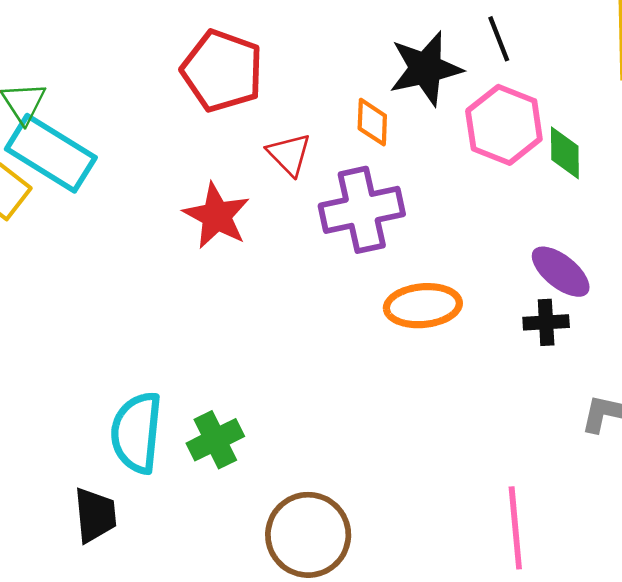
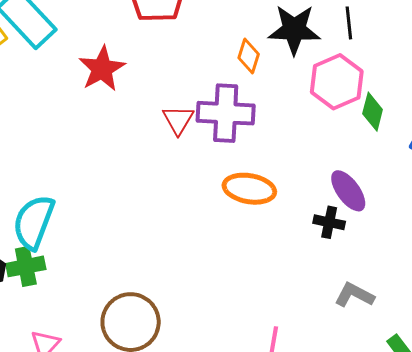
red triangle: (289, 154) -> (178, 120), moved
red star: (217, 216) -> (102, 69), moved
green cross: (215, 440) -> (26, 266), moved

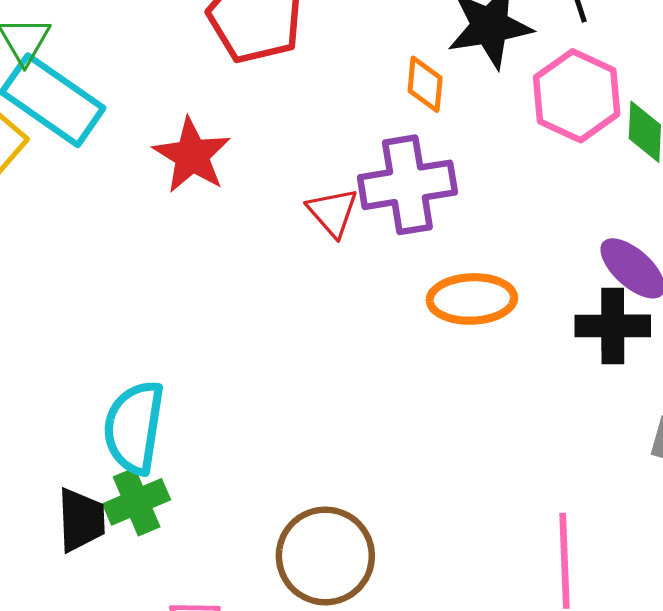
black cross: (329, 222) -> (613, 326), size x1.4

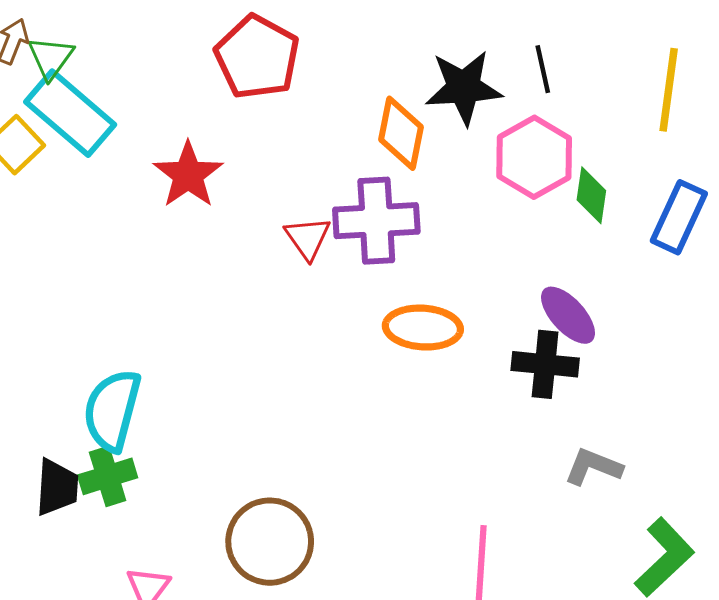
orange diamond: (425, 84) -> (401, 133), size x1.4

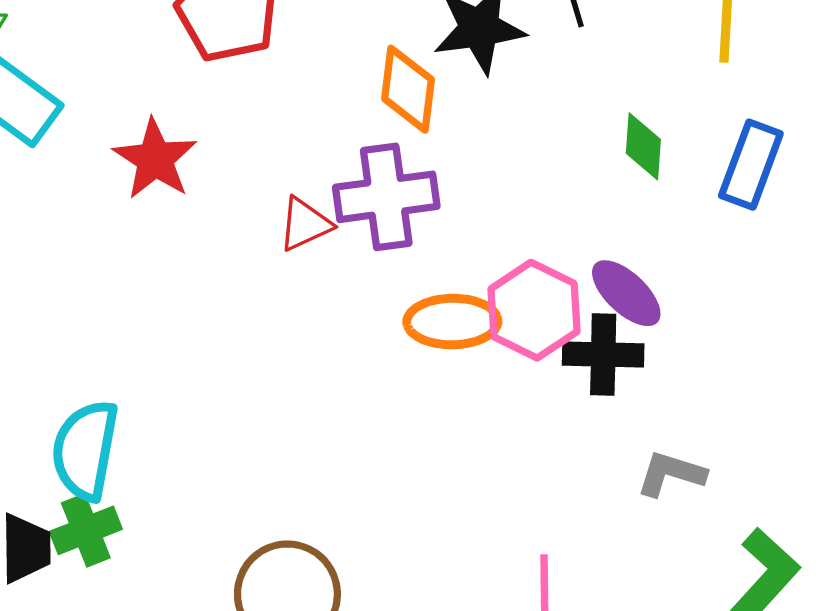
pink hexagon: (534, 157) -> (534, 310), moved
red triangle: (308, 238) -> (305, 224), turned 45

